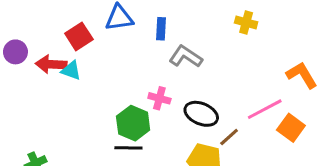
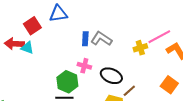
yellow cross: (246, 22) -> (140, 48), moved, turned -32
blue rectangle: (161, 29) -> (85, 39), moved
pink line: (265, 109) -> (159, 37), moved

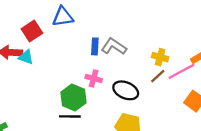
pink line: (159, 37) -> (181, 71), moved
yellow cross: (140, 48) -> (160, 57), turned 32
brown line: (129, 91) -> (158, 76), moved

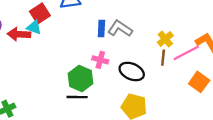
cyan triangle: (26, 57) -> (34, 27), moved
yellow cross: (160, 57) -> (165, 39), turned 35
brown line: (158, 76) -> (163, 58), turned -42

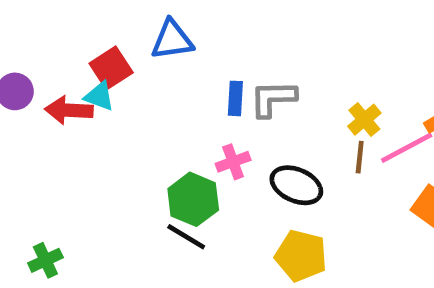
gray L-shape: (120, 29) -> (273, 98), turned -35
pink cross: (100, 60) -> (233, 162), turned -35
black line: (77, 97) -> (186, 237), turned 30

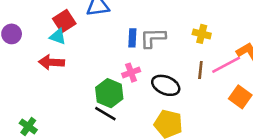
red arrow: (69, 110) -> (51, 62), moved
yellow cross: (364, 120) -> (202, 34), moved, turned -36
green cross: (45, 260) -> (28, 126), turned -30

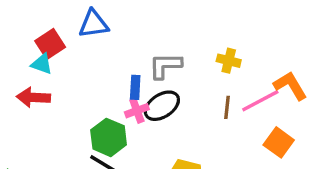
blue rectangle: (132, 38) -> (135, 87), moved
black ellipse: (166, 85) -> (162, 106), moved, turned -56

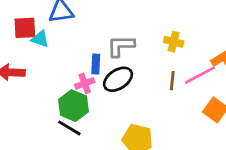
red square: (50, 44) -> (25, 28), turned 30
cyan triangle: (42, 64) -> (40, 39), moved
pink cross: (137, 111) -> (85, 83), moved

